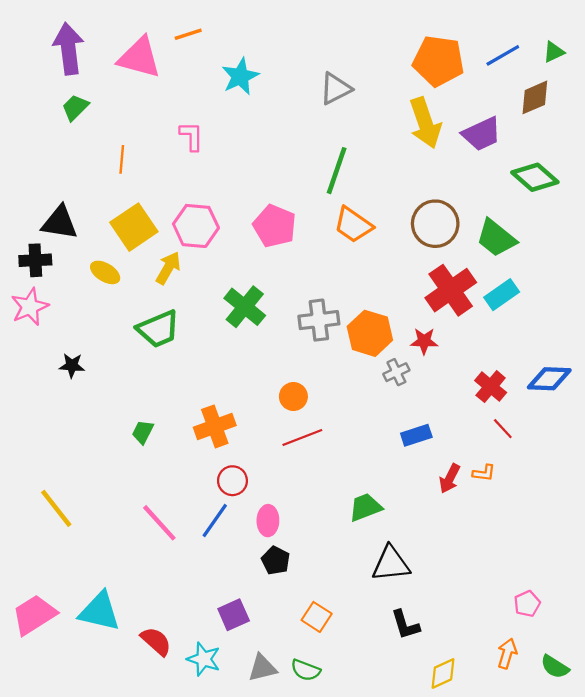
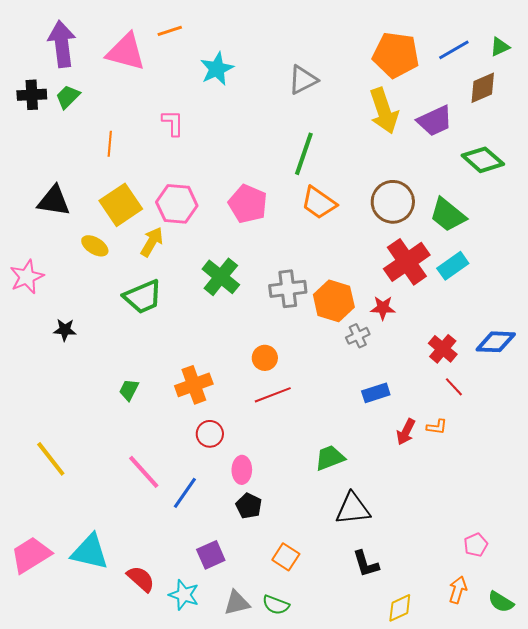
black cross: (35, 260) -> (32, 95), moved
blue line: (215, 521) -> (185, 493), moved

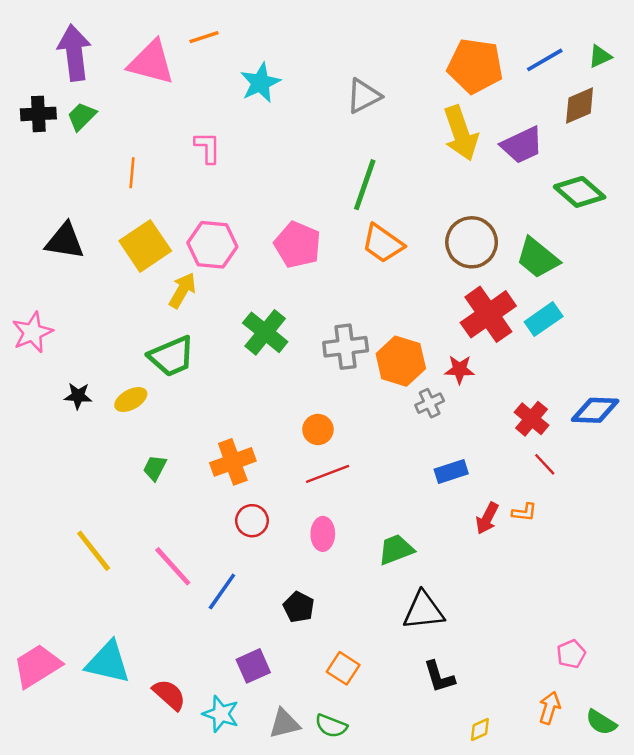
yellow ellipse: (95, 246) -> (131, 400), moved, turned -60
yellow line: (51, 459) -> (94, 551), moved
pink ellipse: (242, 470) -> (323, 534), moved
yellow diamond: (400, 608) -> (480, 729), size x0.7

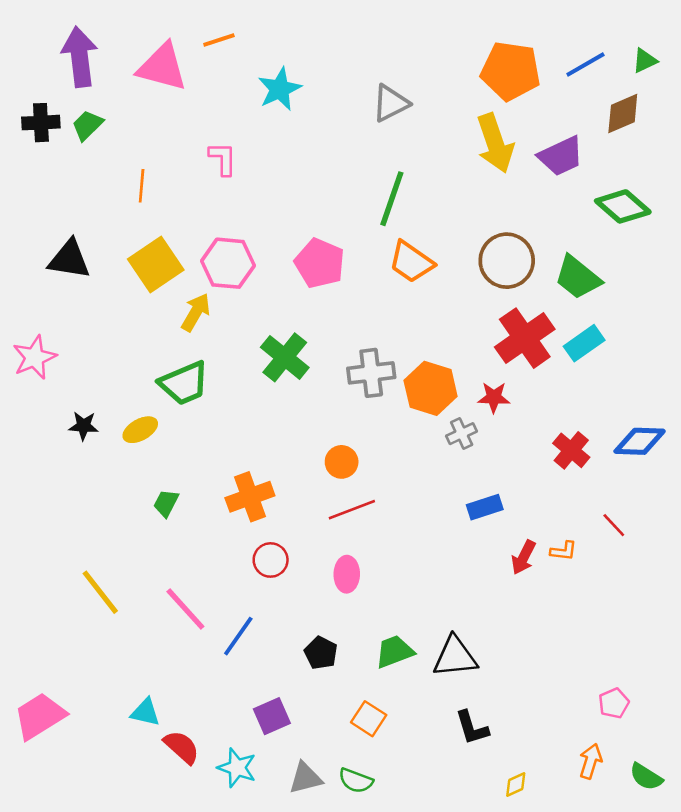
red line: (545, 464) -> (614, 525), moved
green trapezoid: (396, 549) -> (394, 652), moved
cyan triangle: (108, 662) -> (145, 712), moved, size x0.6

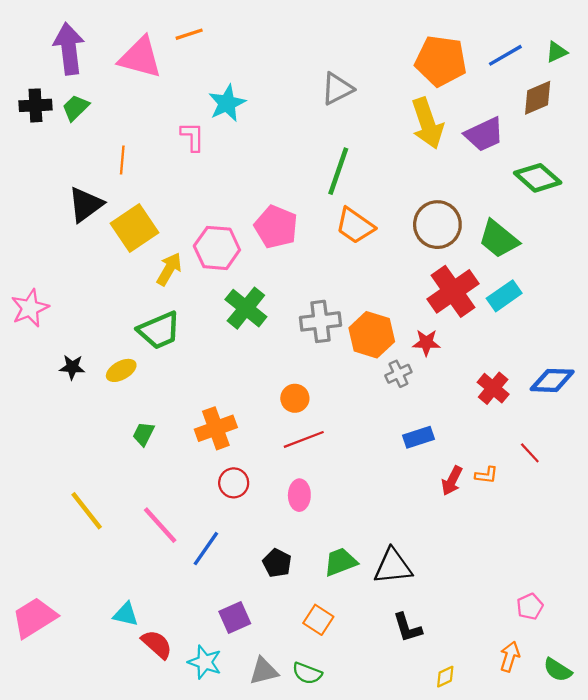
cyan star: (280, 89) -> (227, 103), moved
black triangle: (69, 259) -> (86, 205), moved, turned -45
pink hexagon: (228, 263) -> (217, 248), moved

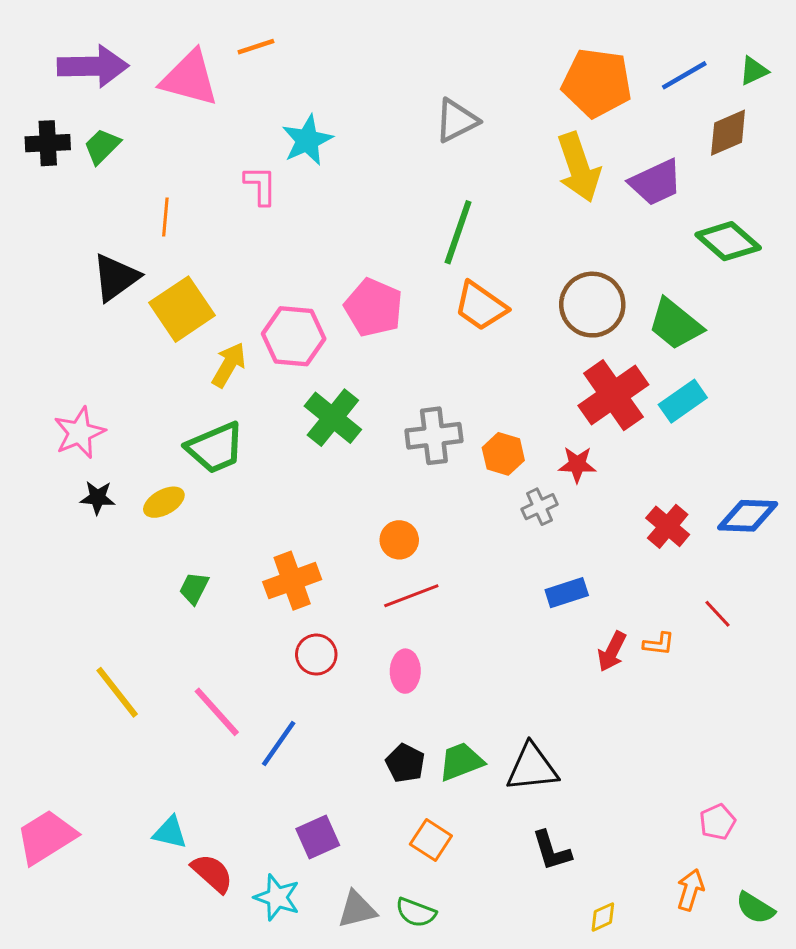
purple arrow: (69, 49) -> (93, 66), turned 96
pink star: (30, 308) -> (79, 433), moved
orange hexagon: (372, 335) -> (503, 454), size x0.7
black pentagon: (277, 563) -> (405, 763), moved

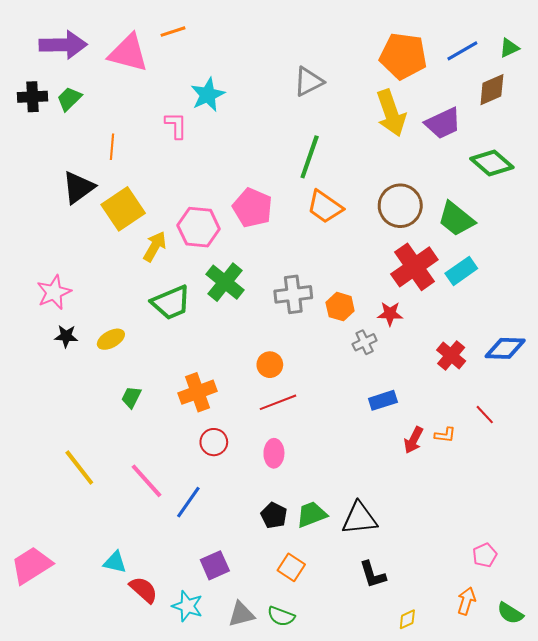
green trapezoid: (215, 448) -> (171, 303), moved

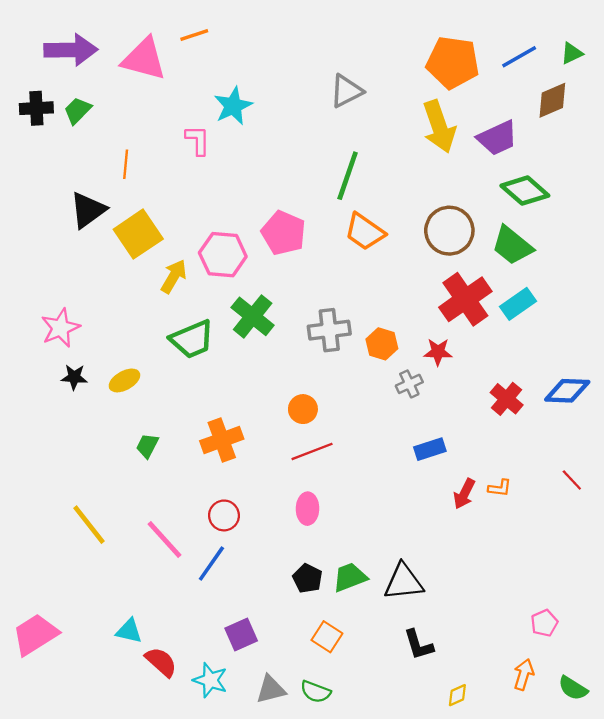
green diamond: (492, 163) -> (525, 191), moved
red line: (485, 415) -> (572, 480), moved
red circle: (214, 442) -> (224, 515), moved

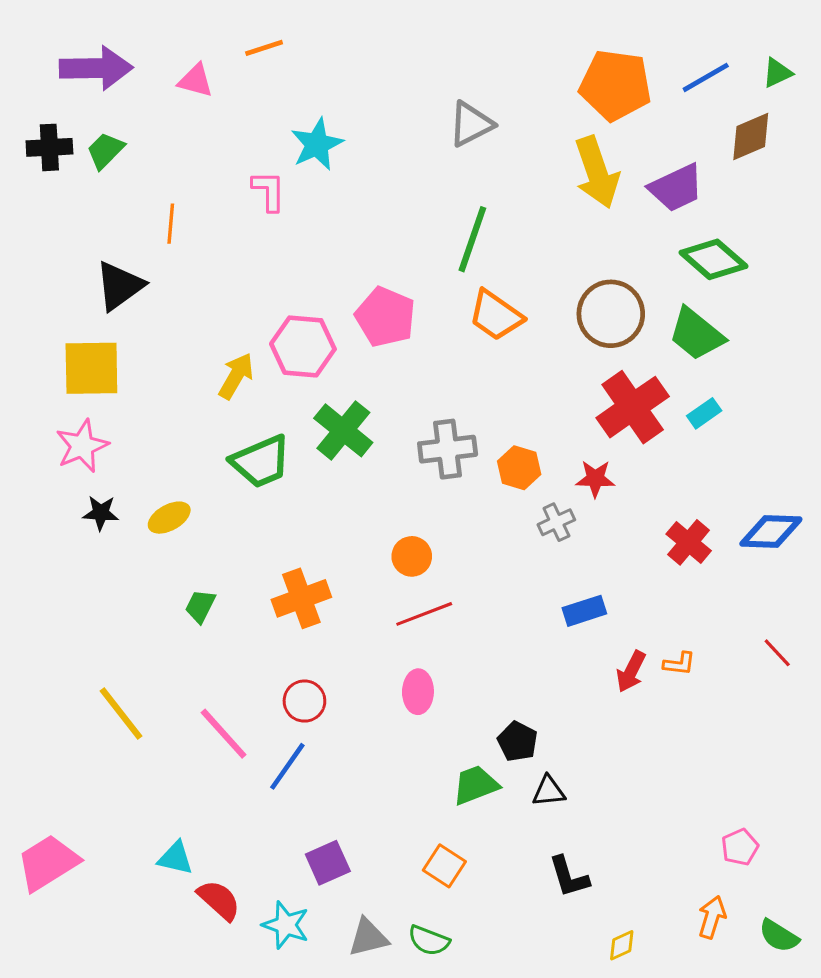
pink triangle: (144, 59) -> (196, 81), size x0.6
yellow square: (138, 234) -> (91, 368), moved, turned 33
cyan rectangle: (518, 304) -> (704, 413), size x0.7
black pentagon: (308, 578) -> (518, 741), moved
black triangle: (404, 582) -> (549, 791), size x0.6

